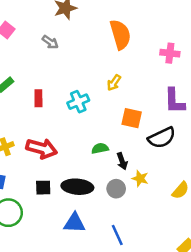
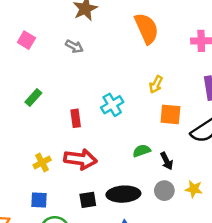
yellow arrow: (114, 83) -> (156, 84), moved
red rectangle: (38, 98) -> (76, 118), moved
yellow star: (140, 178) -> (194, 189), moved

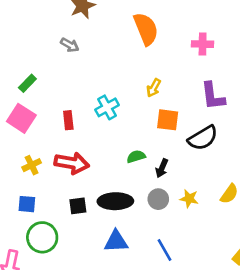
pink square: (26, 40) -> (21, 118), moved, size x1.5
green rectangle: (33, 97) -> (27, 83), moved
black arrow: (167, 161) -> (162, 168), turned 48

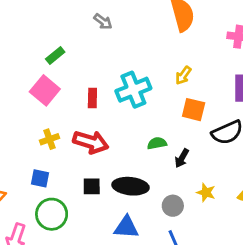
cyan cross: (107, 107) -> (133, 90), size x1.4
gray circle: (158, 199) -> (173, 206), moved

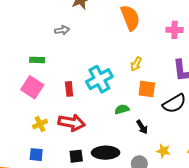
gray arrow: (103, 22) -> (62, 30), moved, turned -40
green rectangle: (55, 55) -> (37, 60), turned 48
green semicircle: (157, 143) -> (122, 109), moved
black arrow: (182, 158) -> (142, 127), turned -56

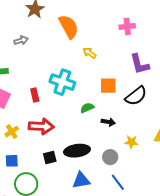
orange semicircle: (130, 18) -> (69, 27), moved
yellow arrow: (136, 64) -> (90, 53), moved, turned 104
cyan cross: (99, 79) -> (62, 82), turned -35
black arrow: (142, 127) -> (108, 122), turned -40

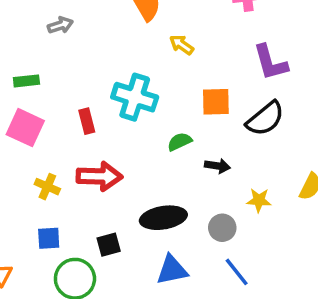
yellow cross: (12, 132) -> (47, 187), turned -32
black square: (50, 158) -> (109, 245), moved

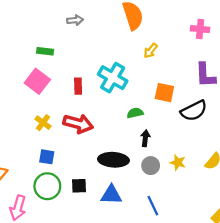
yellow arrow: (182, 45) -> (151, 51), turned -98
black arrow: (218, 166) -> (145, 138), moved, turned -105
gray circle: (222, 228) -> (151, 166), moved
blue square: (49, 238) -> (47, 157), moved
black square: (109, 245) -> (79, 186), moved

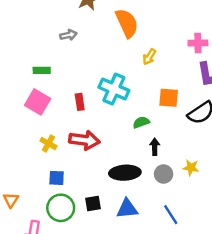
pink cross: (200, 29) -> (198, 43), moved

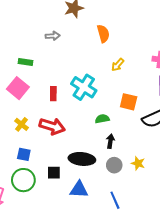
orange semicircle: (127, 23) -> (103, 34), size x0.7
black square: (93, 204) -> (54, 173), moved

